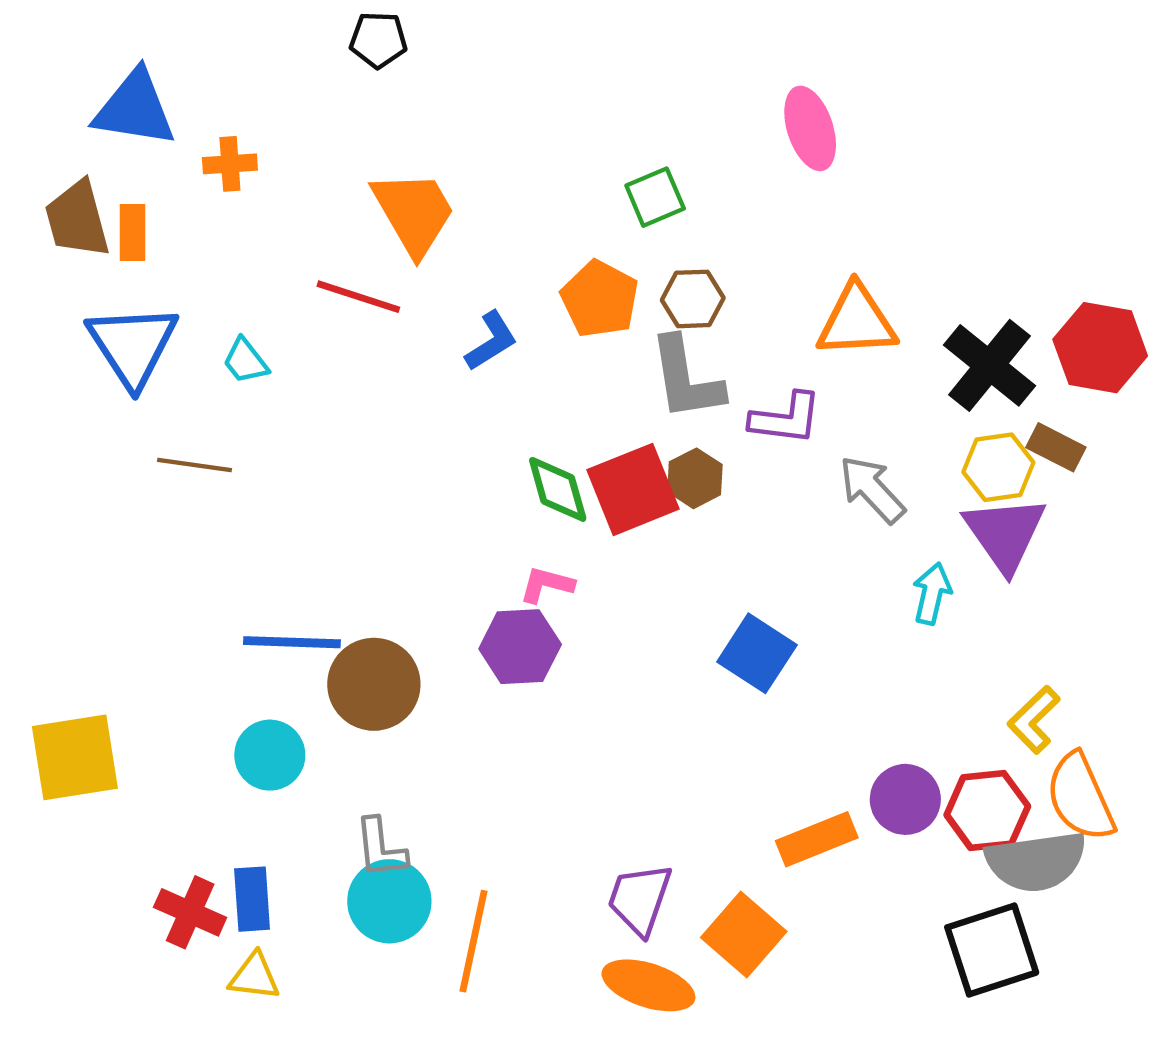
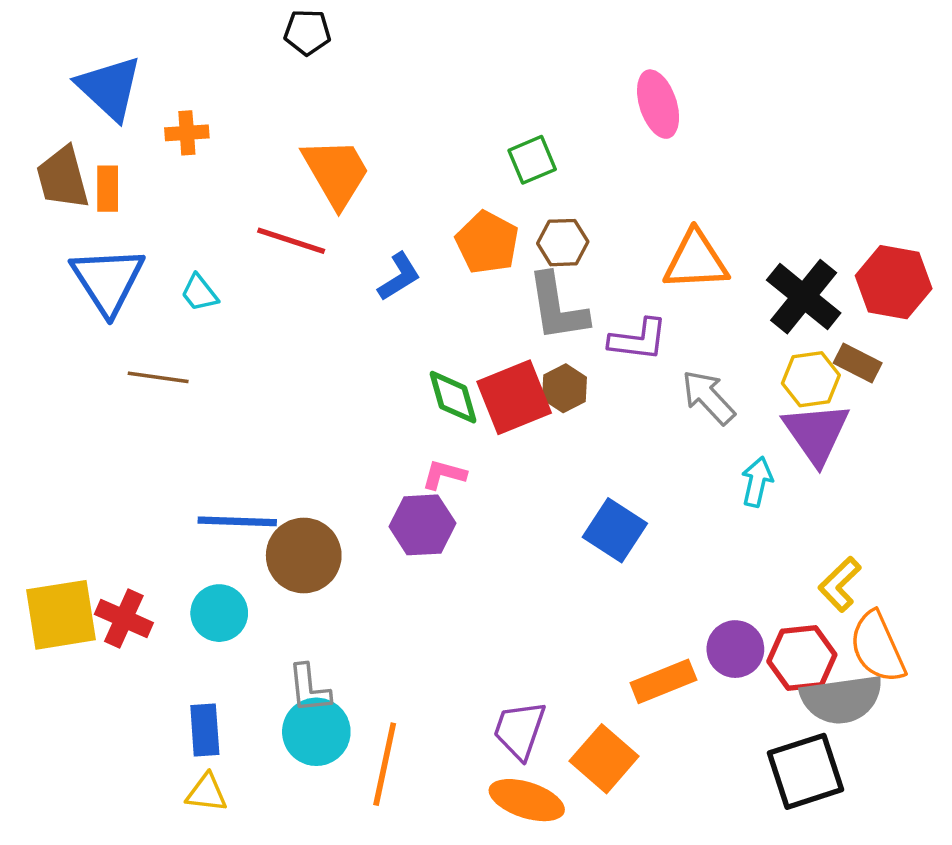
blue triangle: (135, 109) -> (109, 88), turned 34
red cross: (190, 912) -> (124, 618), moved

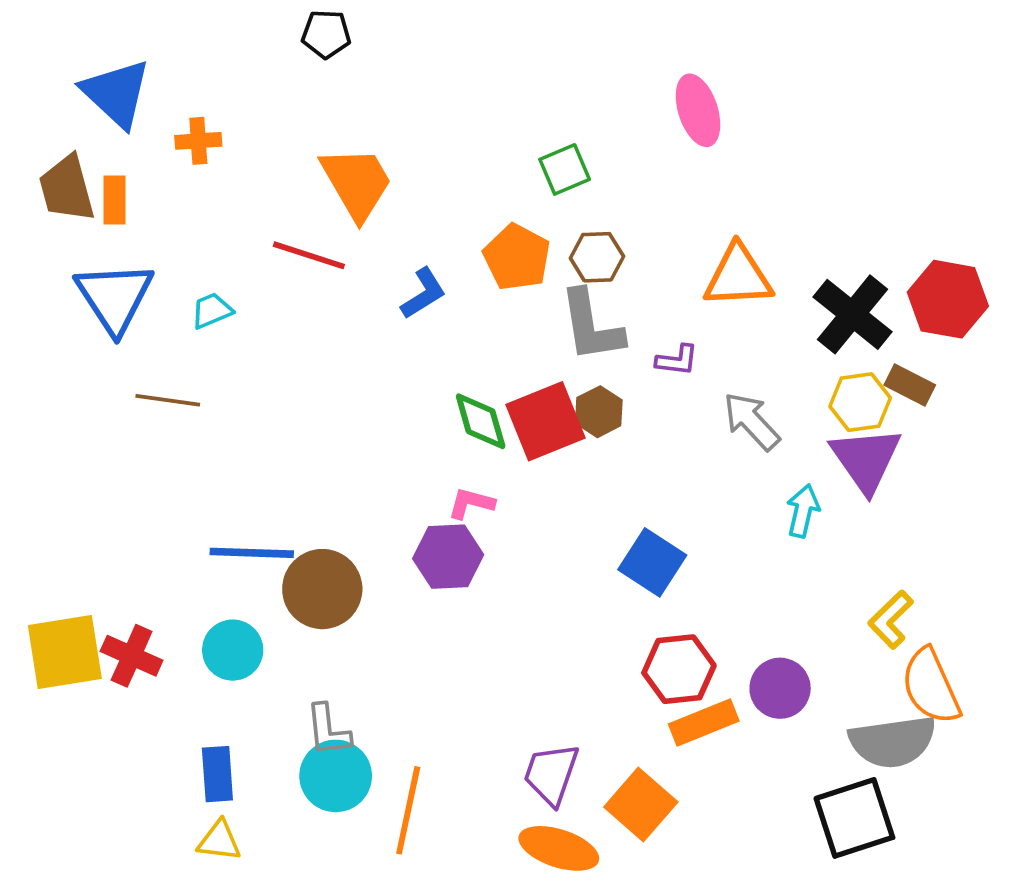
cyan trapezoid: (199, 293) -> (212, 311), turned 105
purple L-shape: (638, 340) -> (677, 360), size x0.7
red hexagon: (802, 658) -> (679, 669), moved

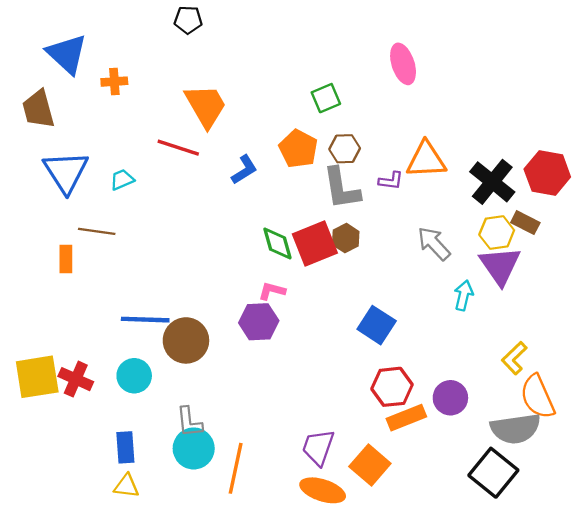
orange rectangle: (114, 200) -> (66, 259), moved
purple L-shape: (677, 360) -> (391, 181), moved
black square: (854, 818) -> (493, 473), turned -33

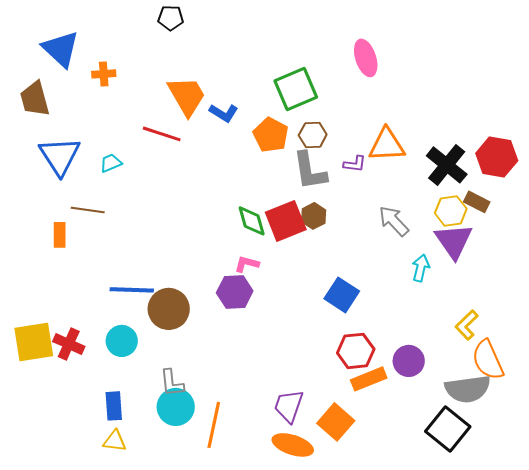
green square: (326, 98) -> (296, 89), size x1.6
blue L-shape: (244, 170) -> (224, 113), moved, turned 64

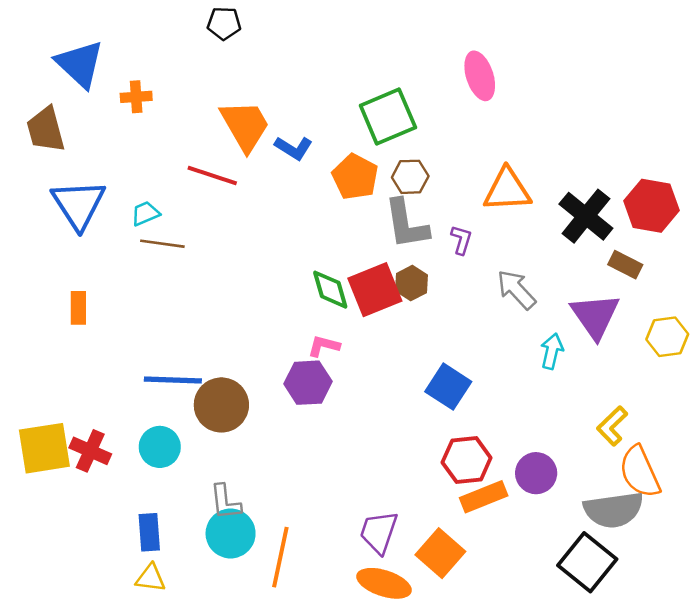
purple L-shape: (355, 164) -> (461, 240), moved, turned -80
brown line: (88, 210) -> (162, 244), moved
yellow hexagon: (451, 211) -> (667, 337), moved

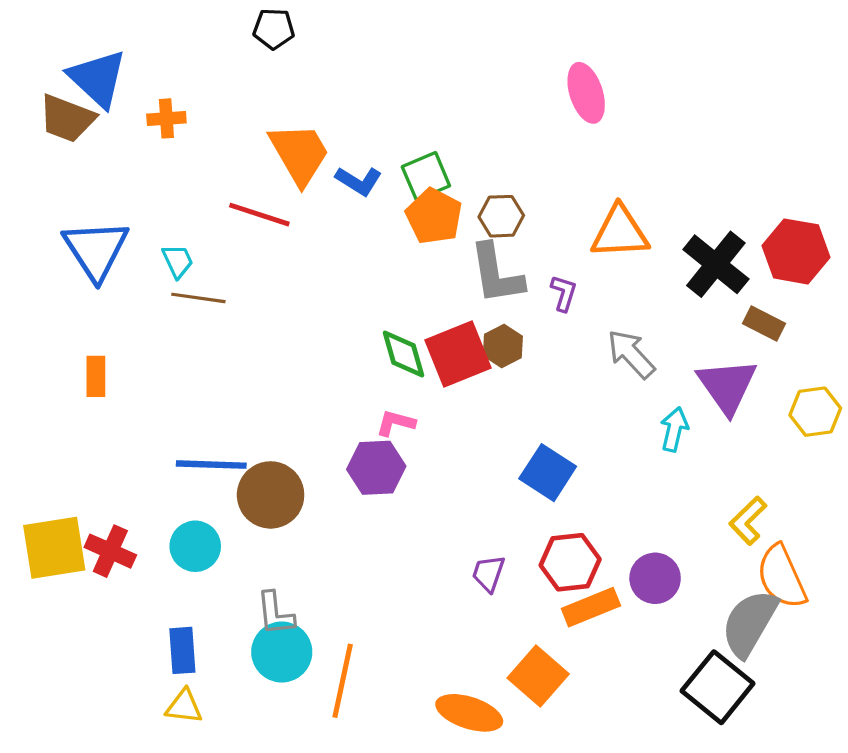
green square: (388, 116) -> (426, 176), moved, size x0.7
brown trapezoid: (46, 130) -> (67, 118), moved, turned -54
cyan trapezoid: (145, 214) -> (178, 261), turned 88
gray semicircle: (613, 510) -> (750, 623), turned 128
purple trapezoid: (379, 532) -> (488, 573), moved, size x0.7

